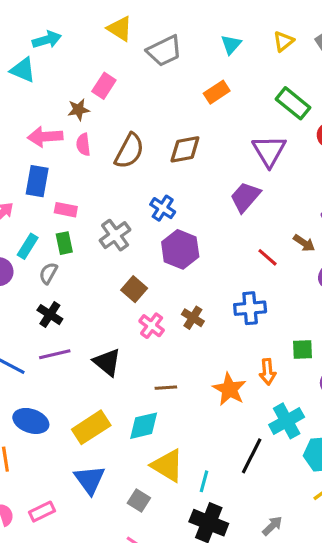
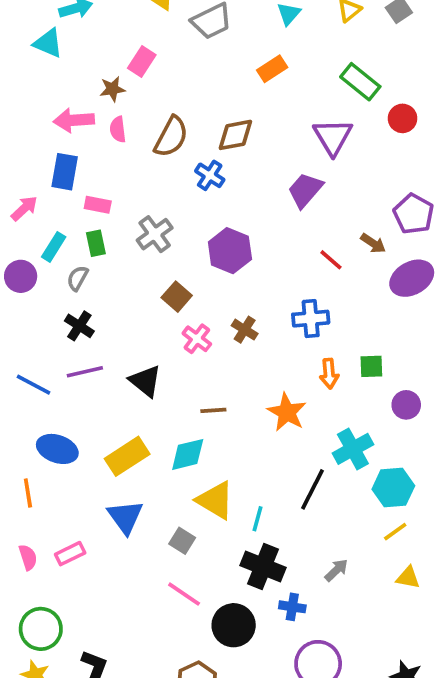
blue cross: (163, 208) -> (210, 175), moved
orange arrow: (268, 372) -> (329, 374), moved

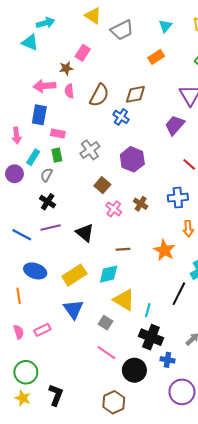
pink arrow: (24, 208) -> (17, 136), turned 126

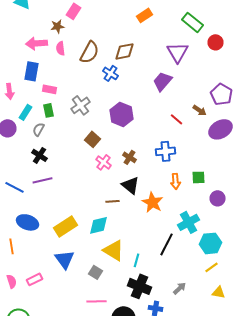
black triangle: (85, 233) -> (130, 185), moved
pink line: (106, 353) -> (96, 301), turned -36

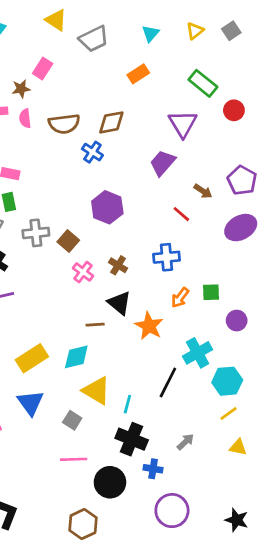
brown semicircle: (90, 52) -> (64, 124), turned 55
gray cross: (80, 105) -> (36, 233), moved, turned 30
brown arrow: (200, 110) -> (203, 191), moved
orange arrow: (176, 181) -> (180, 298), turned 42

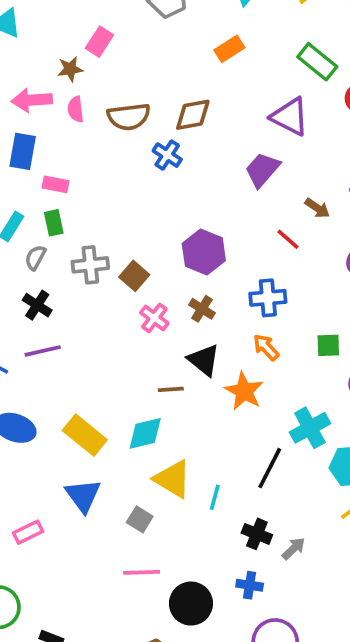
purple triangle: (183, 124) -> (290, 117), turned -32
purple hexagon: (107, 207) -> (204, 252), moved
orange arrow: (180, 298) -> (266, 347), moved, turned 100
yellow rectangle: (32, 358) -> (85, 435), turned 72
black cross: (132, 439) -> (257, 534), moved, size x0.7

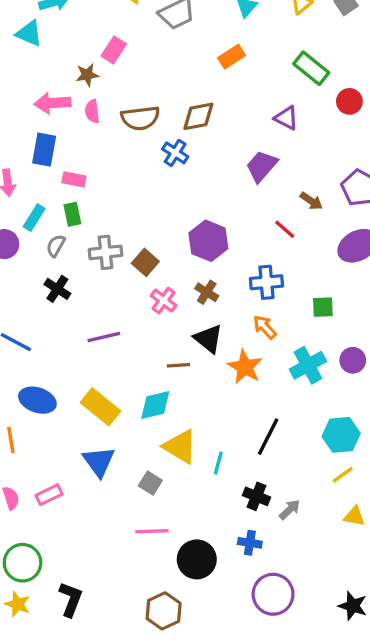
purple triangle: (290, 117) -> (286, 118), size x0.7
green square: (328, 345) -> (323, 307), moved
purple line: (43, 351) -> (104, 337), moved
cyan cross: (310, 428) -> (308, 365), moved

